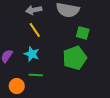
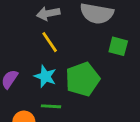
green pentagon: (75, 58) -> (82, 79), moved

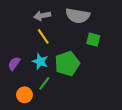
green line: (51, 106) -> (44, 83), turned -56

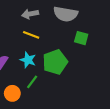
yellow line: (43, 36) -> (31, 35), turned -35

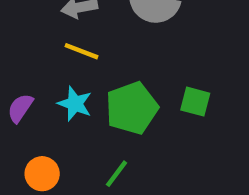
green square: (81, 38) -> (195, 102), moved
green line: (32, 82) -> (116, 174), moved

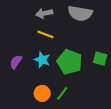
green pentagon: (132, 108) -> (70, 62), turned -30
orange circle: (42, 174) -> (42, 93), moved

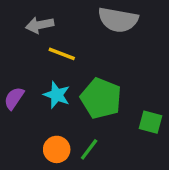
gray arrow: (44, 13) -> (40, 25), moved
green square: (100, 59) -> (150, 122), moved

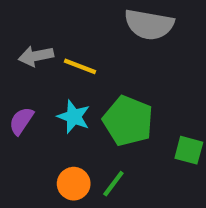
gray arrow: (40, 25) -> (36, 56), moved

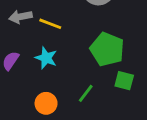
green pentagon: (128, 121) -> (107, 49), moved
green line: (113, 184) -> (86, 93), moved

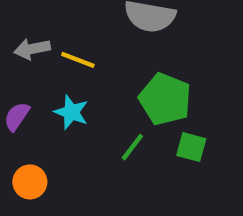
green line: (86, 93) -> (132, 147), moved
orange circle: (46, 103) -> (30, 182), moved

